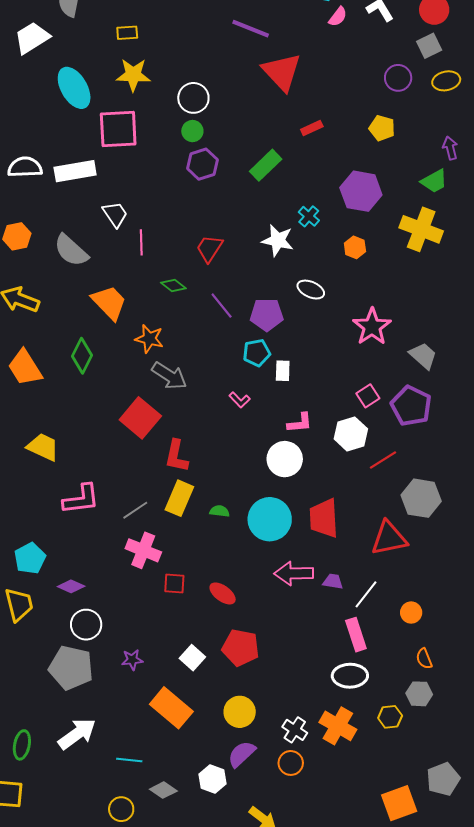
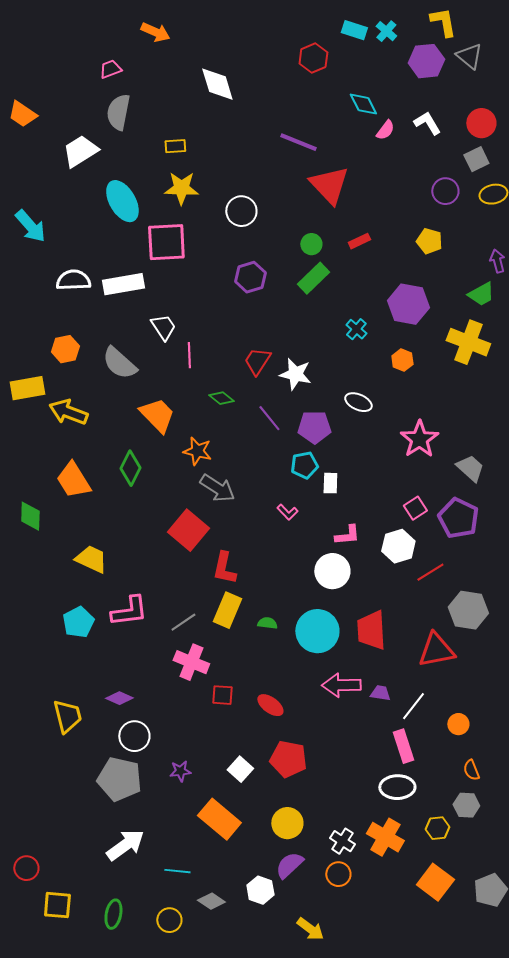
green circle: (192, 131) -> (311, 244), moved
white star: (278, 240) -> (295, 374), moved
cyan pentagon: (30, 558) -> (78, 622), moved
green ellipse: (22, 745) -> (113, 914), moved
orange square: (399, 803) -> (435, 882), moved, turned -33

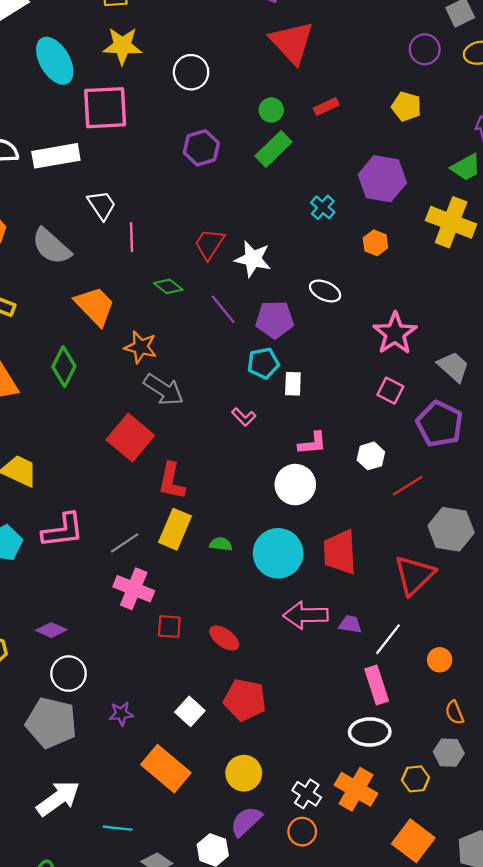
pink square: (415, 508) -> (390, 391), moved, turned -30
white hexagon: (398, 546) -> (371, 456), size x0.7
red triangle: (436, 650) -> (414, 575), turned -33

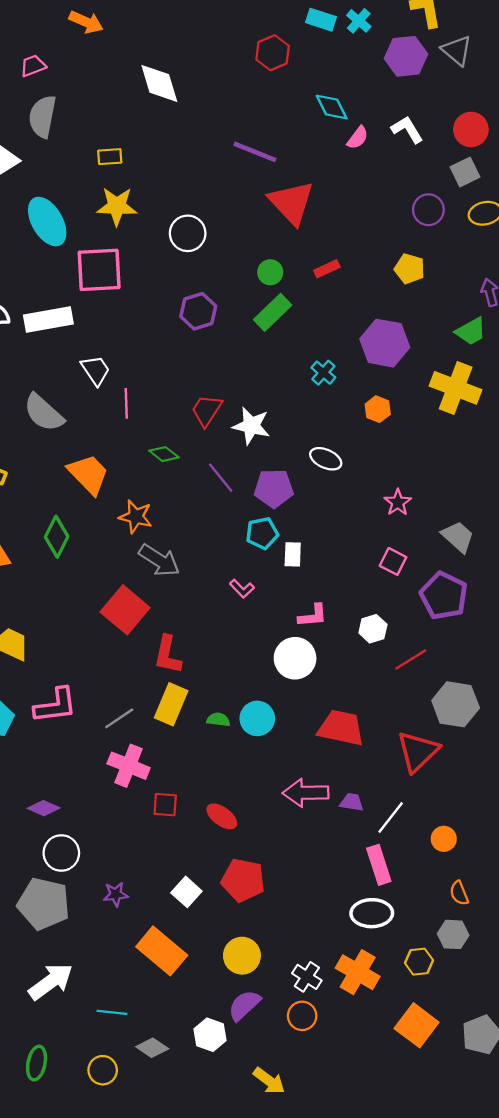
pink star: (395, 333) -> (398, 502), size x0.6
red trapezoid: (340, 552) -> (341, 728), turned 105
cyan circle: (278, 553) -> (257, 718), moved, size x0.7

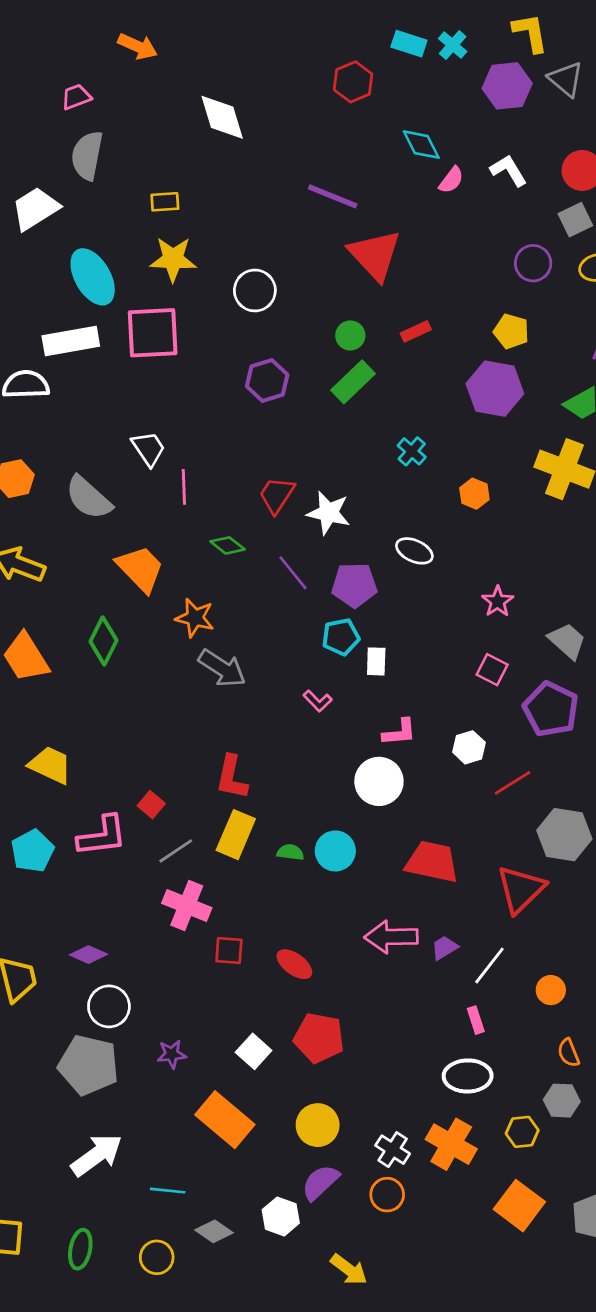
white rectangle: (48, 319) -> (71, 341), moved
purple hexagon: (385, 343) -> (495, 389), moved
red square: (125, 610) -> (151, 805), moved, size x0.5
purple trapezoid: (352, 802) -> (444, 948), turned -40
pink rectangle: (379, 865) -> (476, 1020), size x0.6

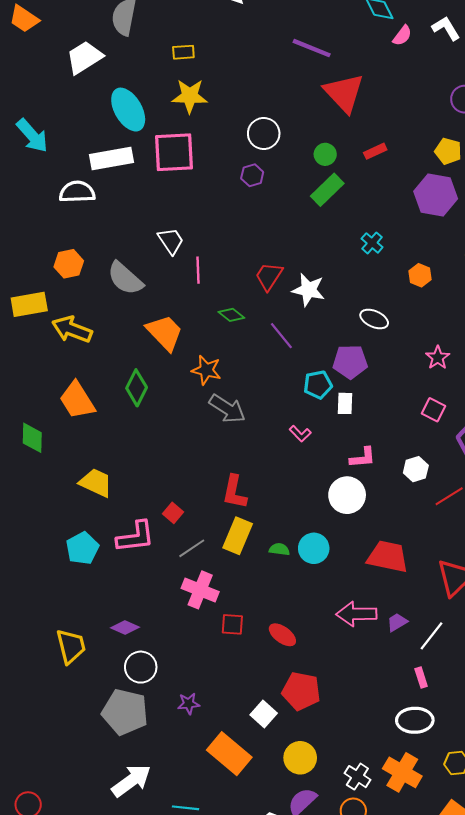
white circle: (255, 290) -> (264, 133), moved
purple hexagon: (267, 380) -> (252, 175), moved, size x0.7
purple pentagon: (354, 585) -> (350, 362), moved
white square: (254, 1051) -> (264, 714), moved

